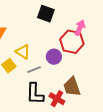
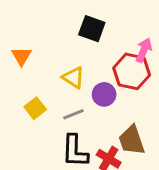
yellow triangle: (23, 52) -> (73, 78), moved

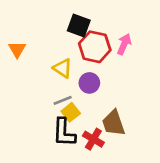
red hexagon: (132, 71) -> (95, 47), moved
yellow square: (35, 108) -> (71, 112), moved

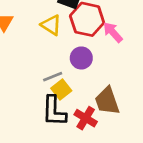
pink arrow: (124, 44) -> (113, 32), moved, turned -65
yellow triangle: (63, 68) -> (51, 25), moved

